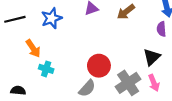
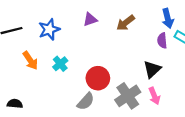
cyan cross: (46, 69) -> (60, 64), moved, turned 32

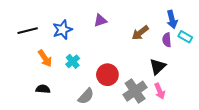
brown arrow: (126, 23) -> (140, 33), moved
gray semicircle: (86, 101) -> (86, 96), moved
black semicircle: (15, 104) -> (43, 89), moved

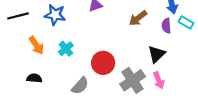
blue star: (62, 30) -> (55, 15), turned 30

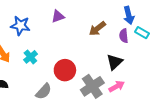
pink arrow: (159, 80) -> (117, 86), turned -98

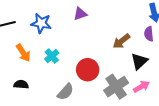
brown arrow: (97, 29) -> (121, 41), moved

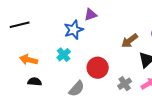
blue star: (41, 23) -> (74, 30), moved, turned -30
orange arrow: (23, 53) -> (29, 60), moved, turned 138
gray cross: (116, 87) -> (125, 84), size x0.6

